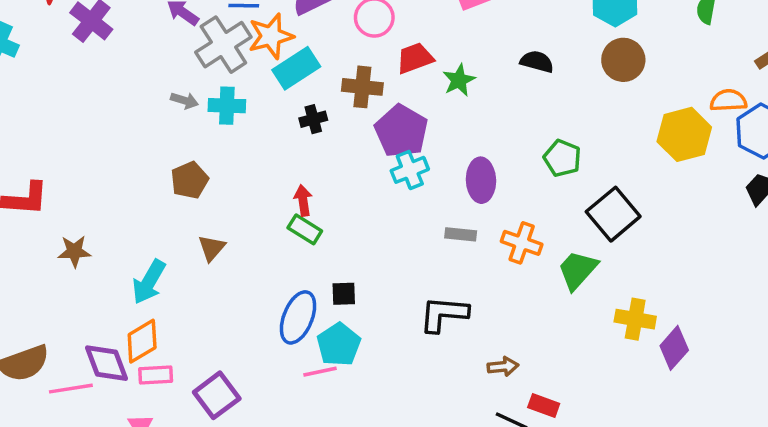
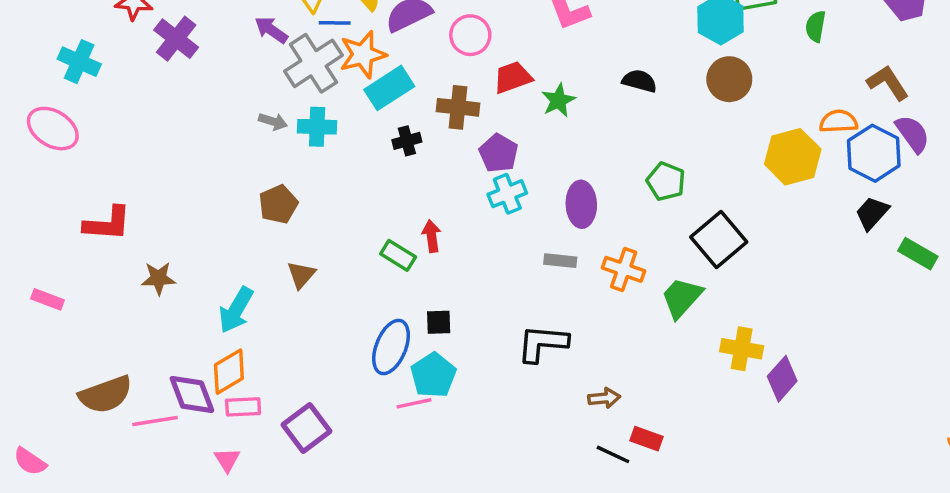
purple pentagon: (401, 131) -> (499, 153), size x0.7
red arrow: (303, 200) -> (432, 236), moved

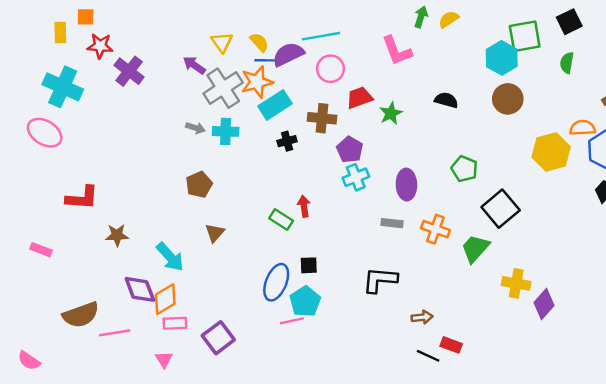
blue line: (335, 23) -> (265, 60), moved
cyan cross: (79, 62) -> (63, 87), size x1.4
cyan arrow: (236, 310) -> (170, 257), turned -72
purple diamond: (192, 395) -> (140, 289), moved

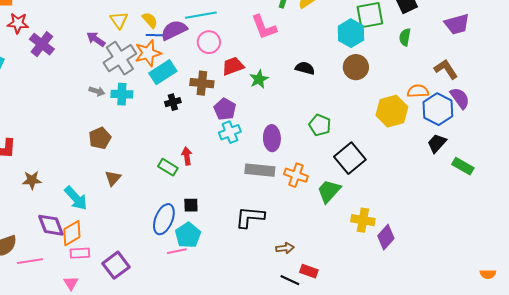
gray rectangle: (392, 223) -> (260, 170), size x1.6

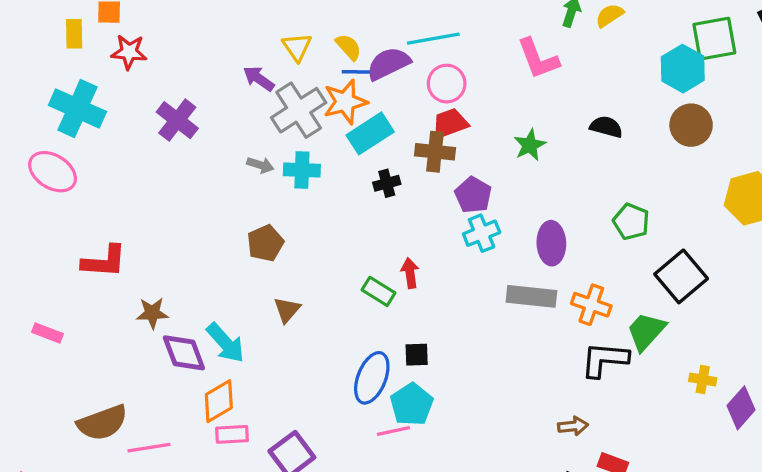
purple cross: (42, 44) -> (177, 120), moved
red trapezoid: (233, 66) -> (450, 123), moved
black L-shape: (250, 217) -> (605, 360), moved
yellow cross: (363, 220) -> (703, 380), size x0.7
purple diamond: (51, 225) -> (184, 353), moved

